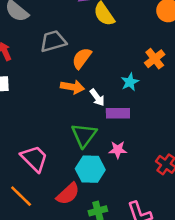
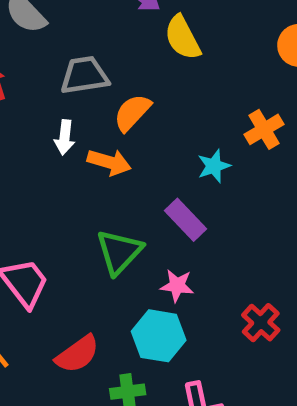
white arrow: (97, 97) -> (65, 137), moved, turned 36
purple rectangle: (118, 113) -> (185, 220), turned 40
cyan hexagon: (90, 169) -> (159, 336), moved

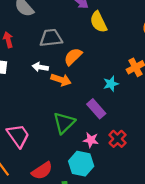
white arrow: (65, 137) -> (40, 67), turned 91
red cross: (261, 323) -> (118, 139), moved

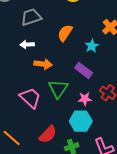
orange semicircle: (73, 57) -> (65, 33), moved
orange arrow: (61, 80) -> (43, 64), moved
pink trapezoid: (18, 136) -> (30, 98), moved

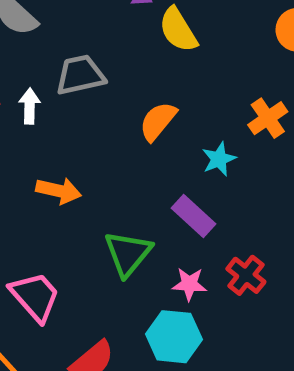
white arrow: (27, 44) -> (30, 106), moved, turned 88
orange arrow: (43, 64) -> (59, 191), moved
pink trapezoid: (30, 98) -> (35, 297), moved

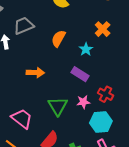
orange arrow: (59, 191) -> (35, 73), moved
green triangle: (128, 253) -> (58, 106), moved
cyan hexagon: (174, 337) -> (101, 122), moved

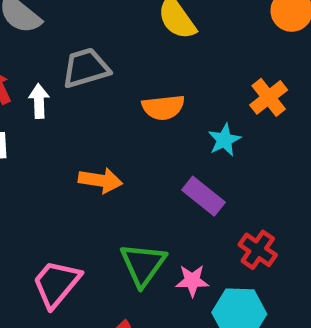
orange semicircle: (58, 39) -> (163, 107), turned -132
pink star: (83, 102) -> (192, 281), moved
pink trapezoid: (22, 119) -> (56, 284), turned -95

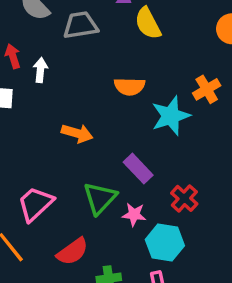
gray trapezoid: (86, 68) -> (80, 25), moved
cyan star: (224, 140) -> (171, 116), size x1.6
purple rectangle: (204, 196) -> (138, 169), moved

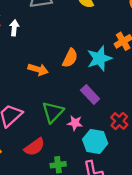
orange semicircle: (130, 86) -> (70, 58), moved, turned -66
purple rectangle: (138, 169) -> (90, 94), moved
red cross: (184, 198) -> (119, 121), moved

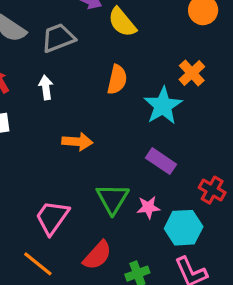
white arrow: (14, 28) -> (46, 87), moved
orange semicircle: (70, 58) -> (117, 80), moved

